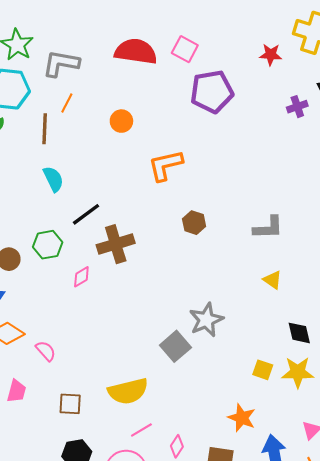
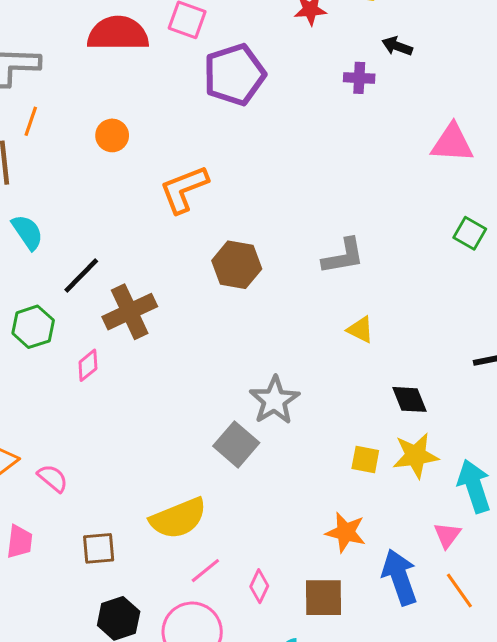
purple cross: (297, 107) -> (359, 78), turned 30
brown hexagon: (194, 223) -> (237, 265), size x1.4

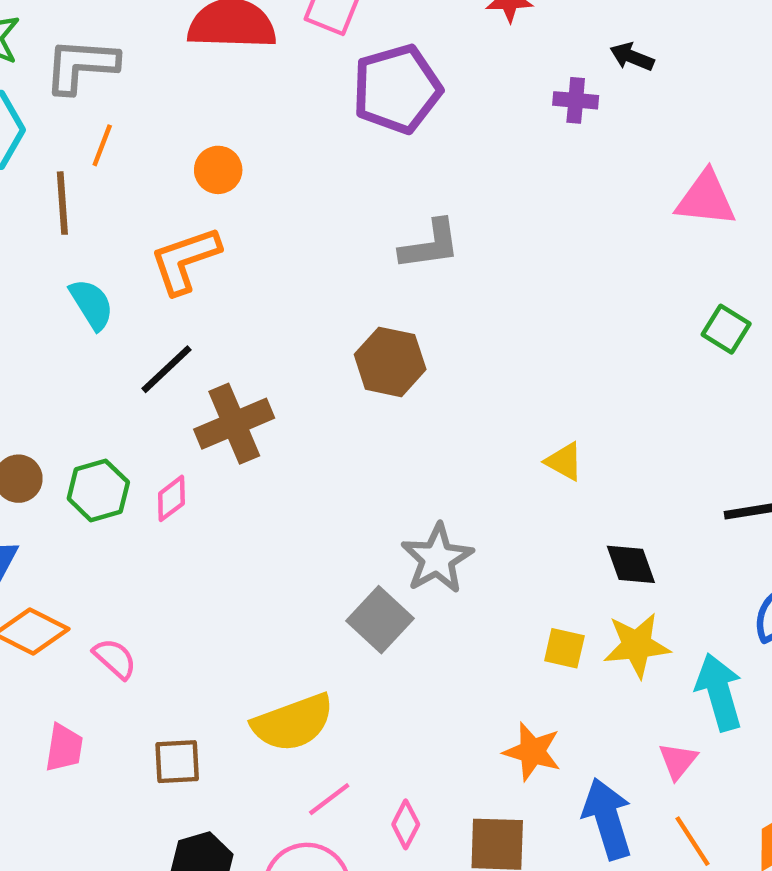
orange L-shape: (184, 189) -> (185, 260), moved
gray L-shape: (343, 256) -> (430, 245), moved
green hexagon: (33, 327) -> (98, 490), moved

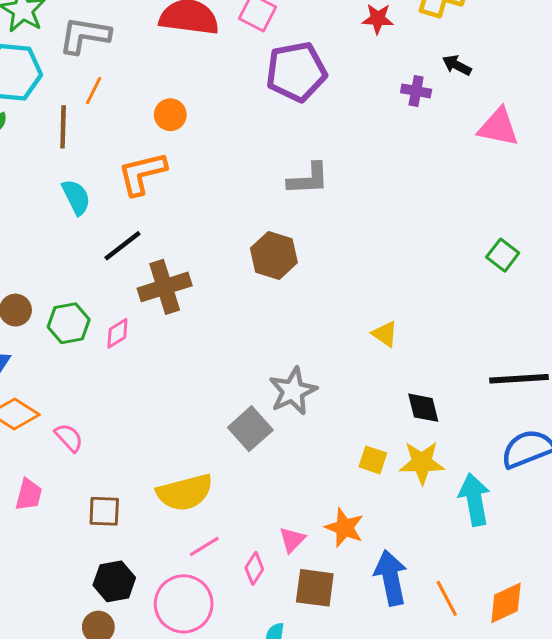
pink triangle: (706, 199) -> (498, 127), moved
pink triangle: (678, 761) -> (292, 540), moved

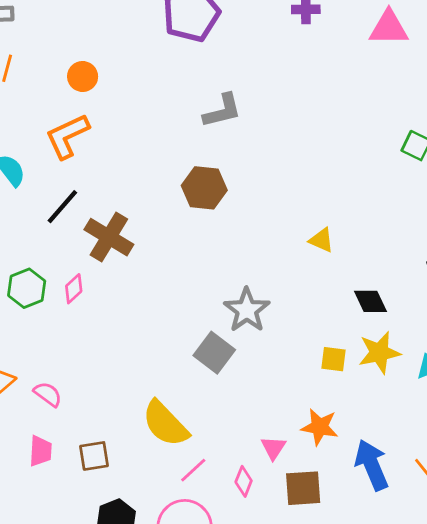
brown cross: (165, 287) -> (109, 237), turned -30
yellow semicircle: (185, 492) -> (165, 424), turned 72
pink trapezoid: (29, 495) -> (41, 451), moved

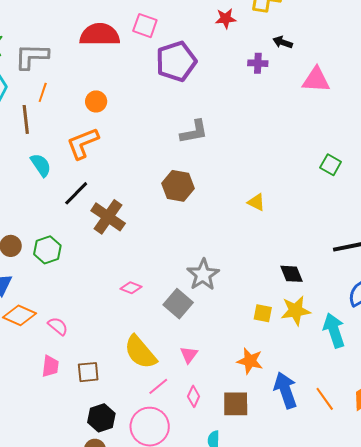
yellow triangle: (321, 240) -> (256, 202), moved
pink diamond: (74, 289) -> (131, 288), moved, turned 60
pink triangle: (273, 448) -> (189, 355), moved

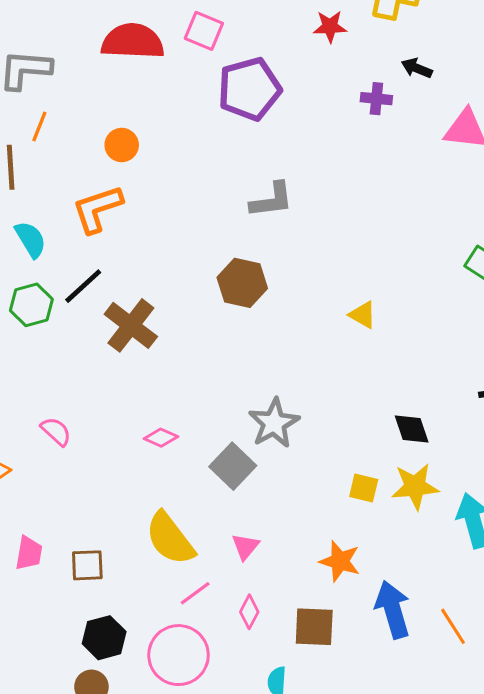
green hexagon: (47, 250) -> (31, 305), moved
pink semicircle: (58, 326) -> (56, 431), moved

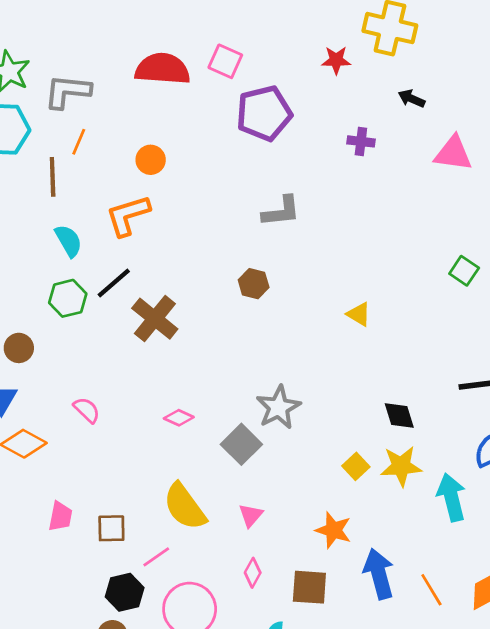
purple cross: (376, 99) -> (361, 141), moved
brown hexagon: (242, 283) -> (254, 284), size x0.7
yellow square: (364, 488) -> (356, 466), turned 32
pink line: (195, 593) -> (156, 557), moved

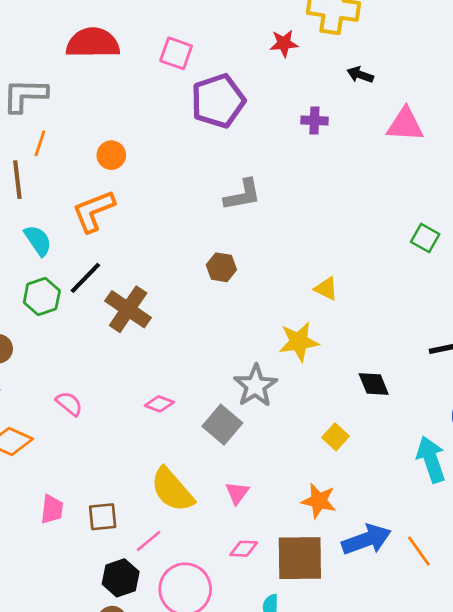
red semicircle: (163, 69) -> (93, 43), moved
yellow star: (401, 466) -> (299, 342), moved
pink diamond: (253, 573) -> (244, 549), turned 68
blue arrow: (379, 574) -> (366, 540), turned 90
brown square: (309, 587) -> (300, 558), size x1.4

